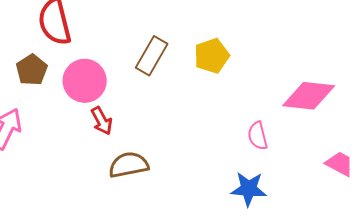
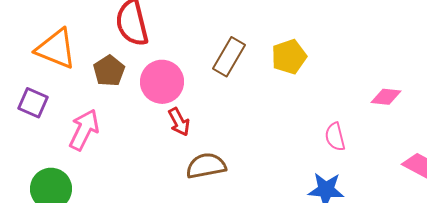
pink diamond: (309, 96) -> (386, 97), size x0.6

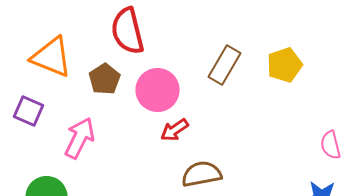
red arrow: (179, 122) -> (175, 130), turned 84

